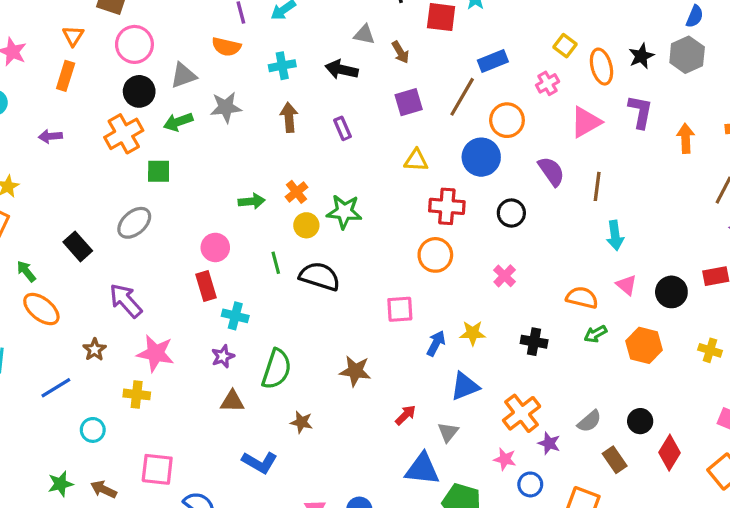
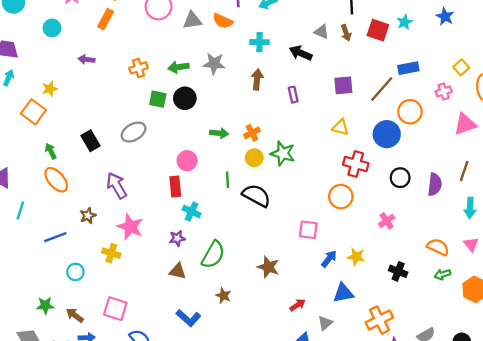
brown arrow: (400, 52) -> (346, 33), moved
gray triangle: (183, 76) -> (192, 20), moved
black circle: (139, 91) -> (185, 98), moved
orange cross: (124, 134) -> (138, 68), size x0.7
purple semicircle: (551, 171) -> (435, 185), moved, turned 30

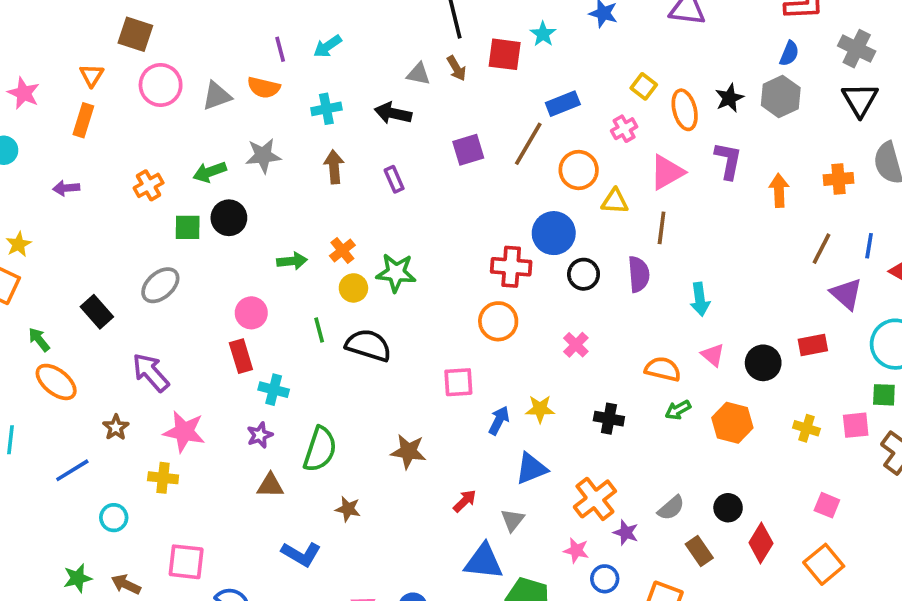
yellow triangle: (340, 127) -> (615, 201), moved
blue circle: (387, 134) -> (554, 233), moved
brown line: (464, 171) -> (662, 228), moved

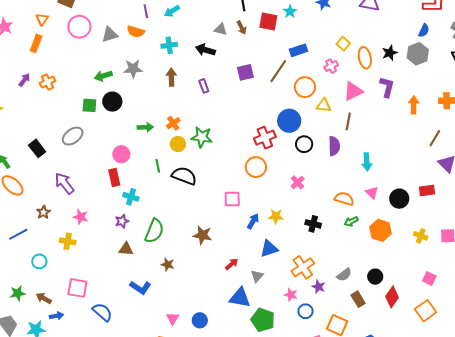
orange cross: (149, 185) -> (48, 82), moved
purple arrow: (66, 188) -> (24, 80), turned 128
red cross: (511, 267) -> (265, 138), turned -30
pink star: (184, 432) -> (81, 217), size x0.7

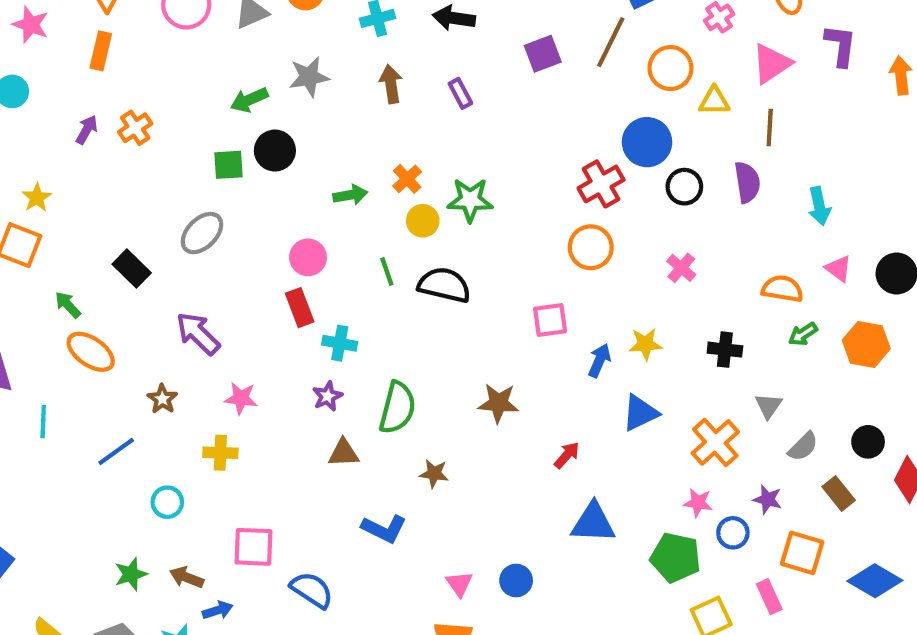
gray triangle: (257, 276) -> (768, 406), moved
purple star: (319, 287) -> (767, 499), moved
green pentagon: (263, 320) -> (676, 557), moved

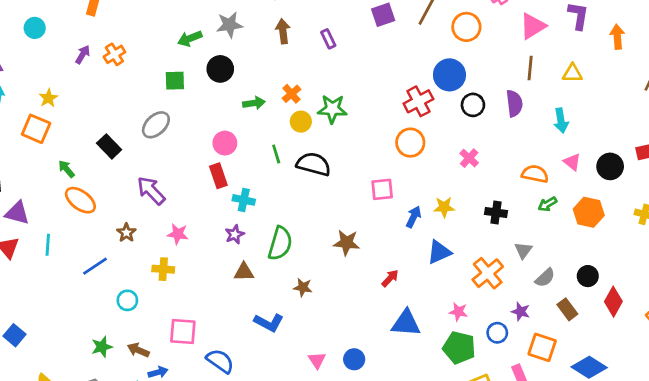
yellow triangle: (714, 101) -> (572, 73), moved
black circle: (275, 151) -> (220, 69), moved
pink star: (698, 503) -> (458, 312), moved

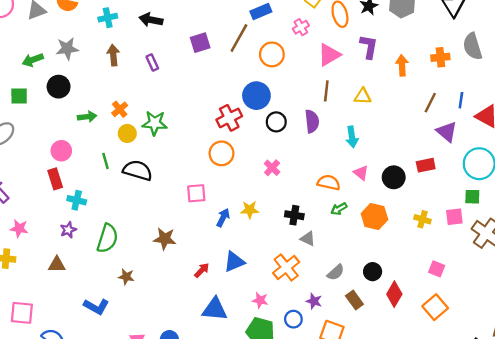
gray triangle: (523, 250) -> (308, 239), moved, turned -42
blue triangle: (439, 252) -> (234, 262), moved
brown triangle: (244, 272) -> (57, 265), moved

